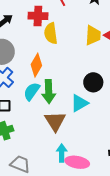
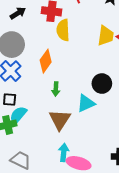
cyan semicircle: (32, 91) -> (18, 115), moved
green arrow: (49, 92) -> (56, 89), size x0.6

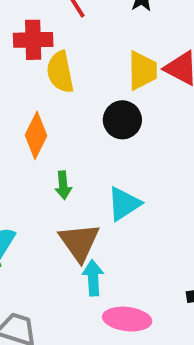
black circle: (102, 84) -> (122, 120), moved
cyan arrow: (64, 152) -> (93, 278), moved

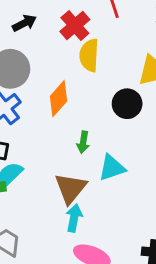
red cross: (33, 40) -> (75, 26), turned 36
green arrow: (63, 185) -> (83, 142), moved

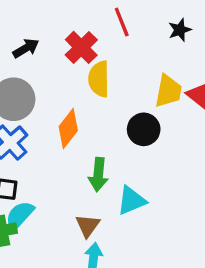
green arrow: (83, 142) -> (98, 174), size x1.4
brown triangle: (71, 188) -> (88, 226), size x0.7

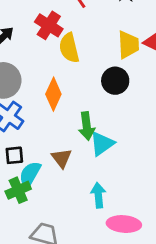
cyan triangle: (131, 200) -> (102, 144), moved
brown triangle: (88, 226) -> (62, 158), moved

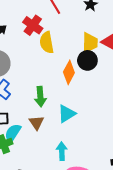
black circle: (115, 81) -> (87, 60), moved
orange diamond: (53, 94) -> (69, 72), moved
green arrow: (87, 126) -> (40, 97), moved

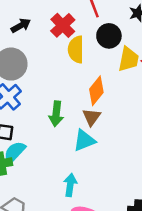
black circle: (87, 60) -> (109, 36), moved
brown triangle: (37, 123) -> (92, 117), moved

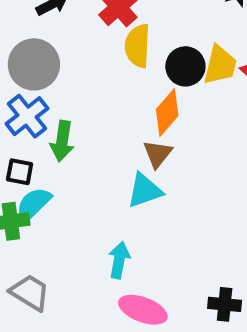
black circle: (109, 36) -> (185, 66), moved
green arrow: (56, 114) -> (62, 141), moved

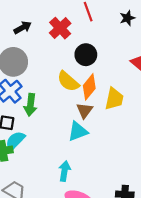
yellow semicircle: (138, 46) -> (68, 81), moved, turned -50
yellow trapezoid: (220, 65) -> (114, 99), moved
black circle: (185, 66) -> (86, 55), moved

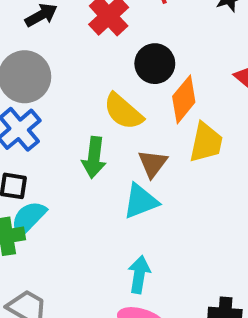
orange diamond: (89, 87) -> (184, 99), moved
green arrow: (30, 105) -> (94, 157), moved
cyan arrow: (64, 171) -> (139, 275), moved

